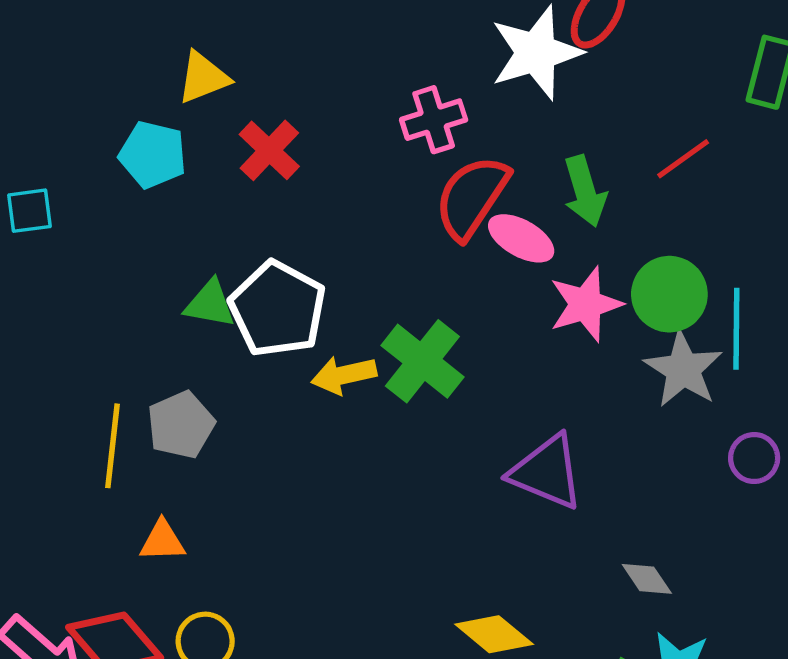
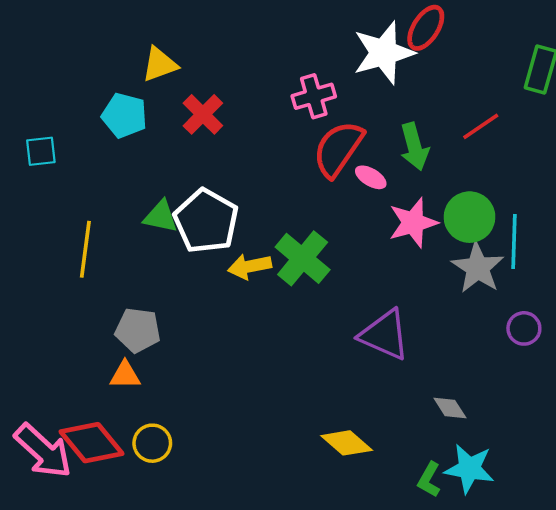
pink ellipse: (521, 238) -> (371, 177), size x0.7
gray pentagon: (181, 425) -> (138, 330), moved, turned 30
yellow line: (112, 446) -> (85, 249), moved

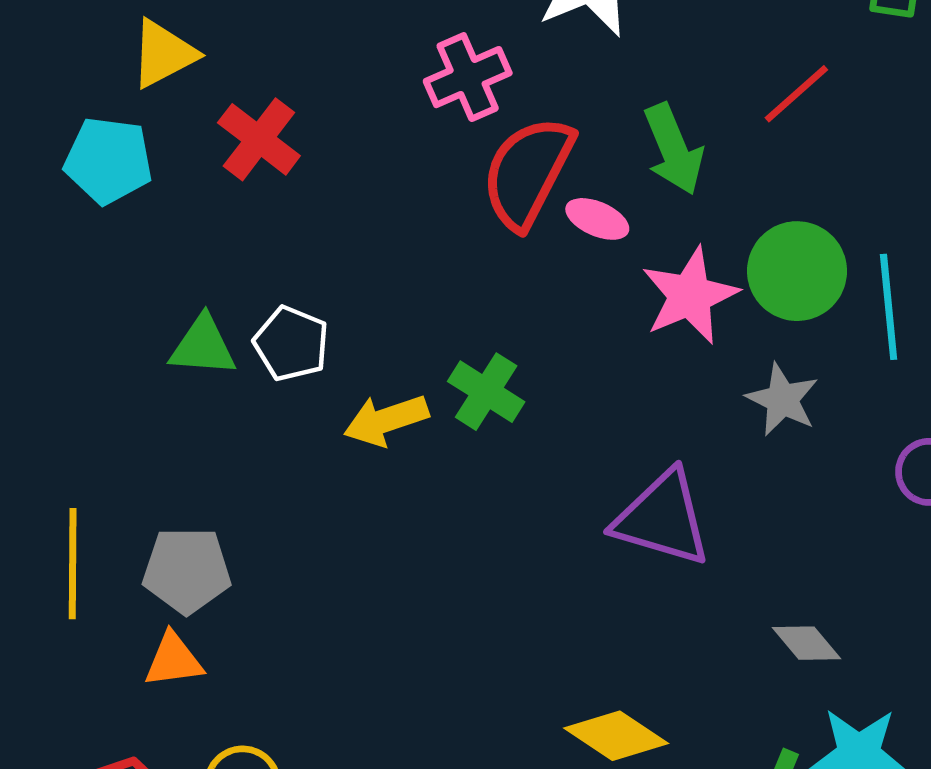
white pentagon: (206, 221) -> (291, 344), size x0.6
yellow line: (85, 249) -> (73, 564), moved
green cross: (303, 258) -> (486, 392), size x0.7
gray star: (478, 268) -> (782, 400), moved, size x0.7

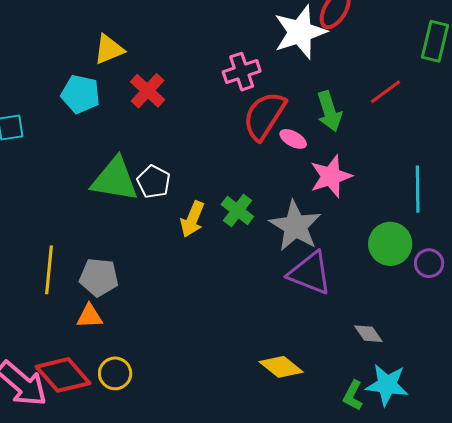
green circle: (797, 271) -> (390, 244), moved
green triangle: (203, 346) -> (115, 179), size x1.6
gray star: (782, 400) -> (295, 226), moved, size x1.6
yellow arrow: (386, 420) -> (192, 219), turned -54

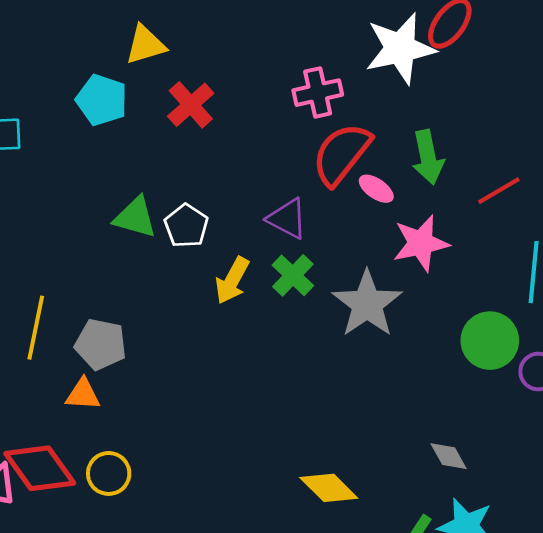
red line: (386, 92) -> (499, 191), moved
green triangle: (115, 179) -> (135, 217), size x0.7
purple triangle: (310, 273) -> (287, 219), moved, size x0.7

